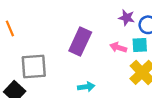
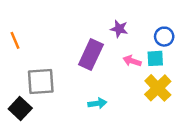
purple star: (127, 18) -> (119, 29), moved

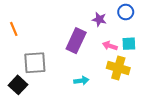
blue circle: (164, 37) -> (126, 12), moved
yellow cross: (158, 88) -> (118, 68), moved, turned -30

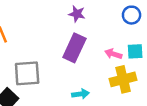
purple star: (99, 19) -> (77, 14), moved
yellow cross: (118, 68) -> (123, 79), turned -30

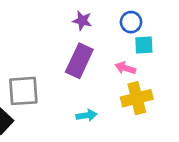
blue circle: (132, 15) -> (131, 22), moved
cyan square: (135, 51) -> (144, 45), moved

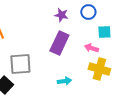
blue circle: (131, 22) -> (88, 12), moved
yellow cross: (137, 98) -> (99, 69), turned 30

